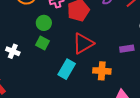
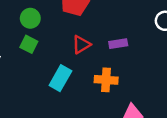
red triangle: (83, 43) -> (81, 45), size x0.7
purple rectangle: (127, 49) -> (118, 44), moved

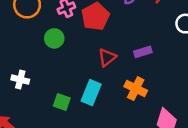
green square: (29, 44) -> (62, 102), moved
orange cross: (106, 80) -> (136, 89), turned 30

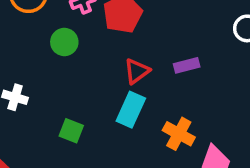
orange cross: (136, 89) -> (179, 134), moved
cyan rectangle: (91, 93) -> (131, 110), moved

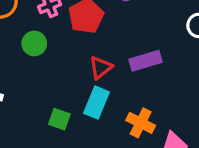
purple rectangle: (187, 65) -> (145, 61), size x1.4
green square: (71, 131) -> (59, 119), moved

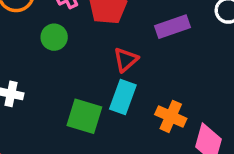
purple rectangle: (145, 61) -> (173, 27), moved
green square: (59, 119) -> (84, 116), size x1.5

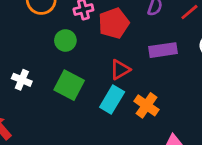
green square: (84, 116) -> (69, 85), moved
orange cross: (171, 116) -> (146, 105), moved

